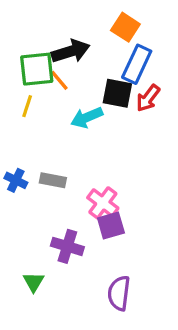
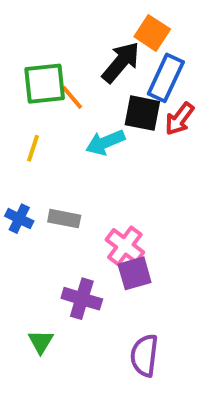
black arrow: (71, 51) -> (121, 62), moved, turned -33
yellow line: (27, 106) -> (33, 148), moved

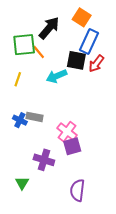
black arrow: (121, 62) -> (49, 28), moved
blue cross: (19, 219) -> (20, 120), moved

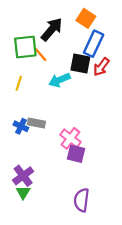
purple square: (72, 146) -> (76, 154), turned 30
purple cross: (44, 160) -> (23, 176), moved, turned 36

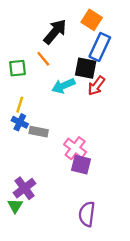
green square: (25, 47) -> (17, 68), moved, size x0.7
red arrow: (101, 67) -> (96, 86), moved
yellow line: (19, 83) -> (20, 105), moved
blue cross: (21, 126) -> (20, 122), moved
green triangle: (23, 192) -> (15, 206), moved

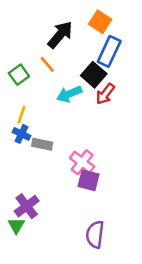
green square: (17, 68) -> (19, 75), turned -30
black square: (86, 68) -> (94, 75), turned 30

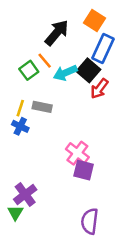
green square: (19, 75) -> (29, 70), moved
cyan arrow: (69, 94) -> (65, 73), moved
gray rectangle: (42, 144) -> (42, 107), moved

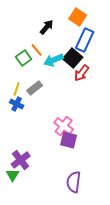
black arrow: (57, 33) -> (47, 27), size x0.7
gray rectangle: (42, 107) -> (35, 88), turned -49

